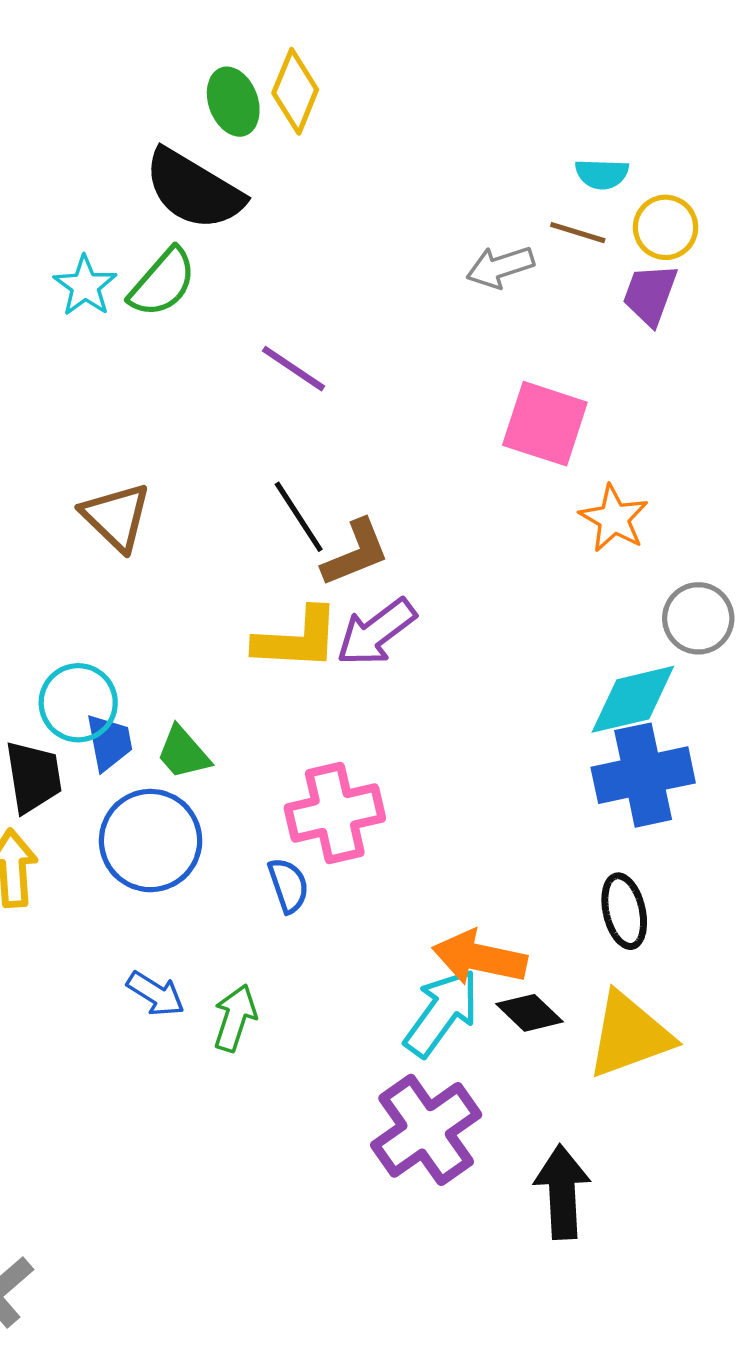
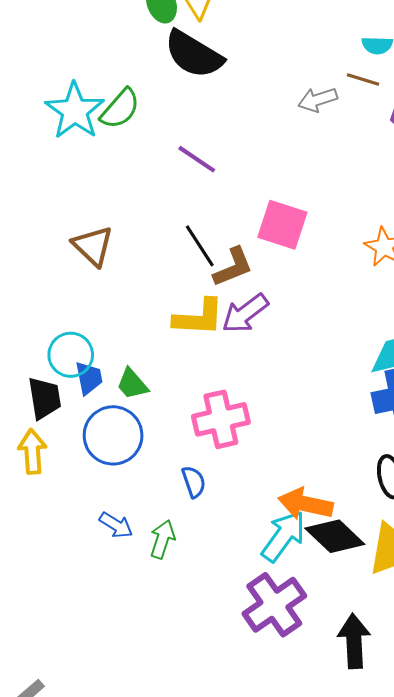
black semicircle: (194, 189) -> (194, 54), moved
cyan star: (85, 286) -> (75, 111), size x1.6
pink square: (545, 424) -> (282, 225), moved
blue semicircle: (288, 885) -> (194, 482), moved
black diamond: (529, 1013) -> (335, 536), size x1.5

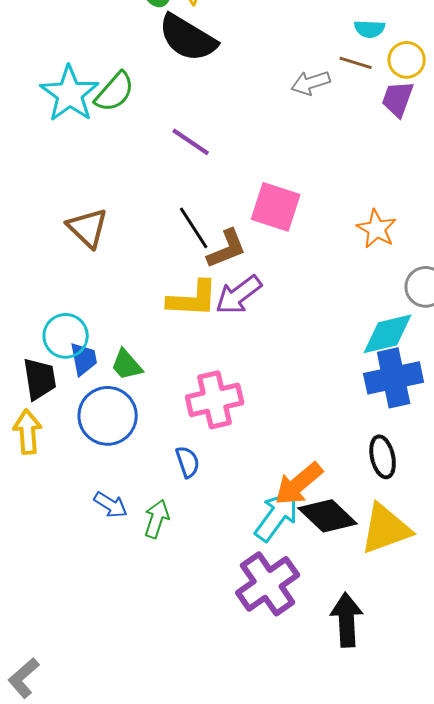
orange arrow: (306, 504) -> (299, 484), turned -52

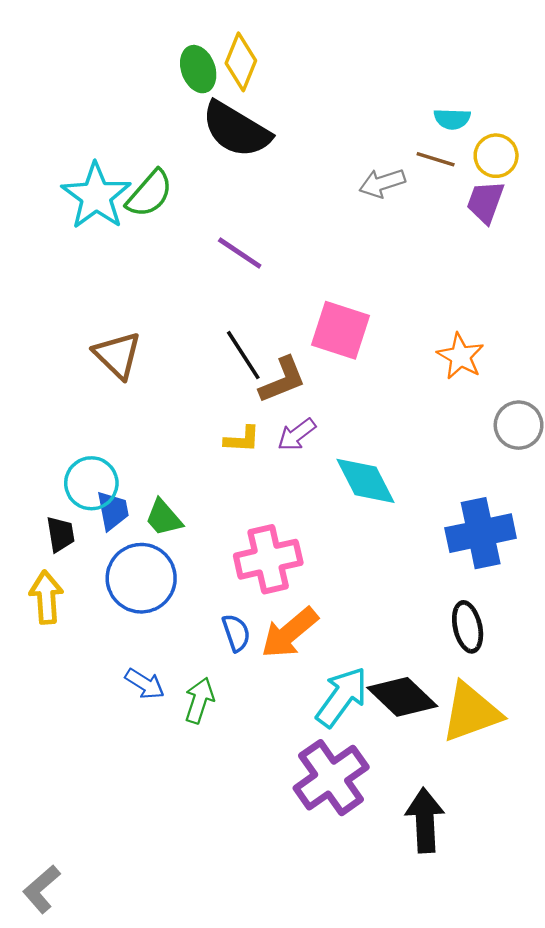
purple arrow: (239, 295) -> (297, 435), size x0.7
yellow L-shape: (193, 299) -> (242, 439), size x0.6
cyan diamond: (388, 334) -> (365, 481), moved, turned 76
black trapezoid: (40, 379) -> (60, 534), size x0.7
orange arrow: (299, 484) -> (290, 633), moved

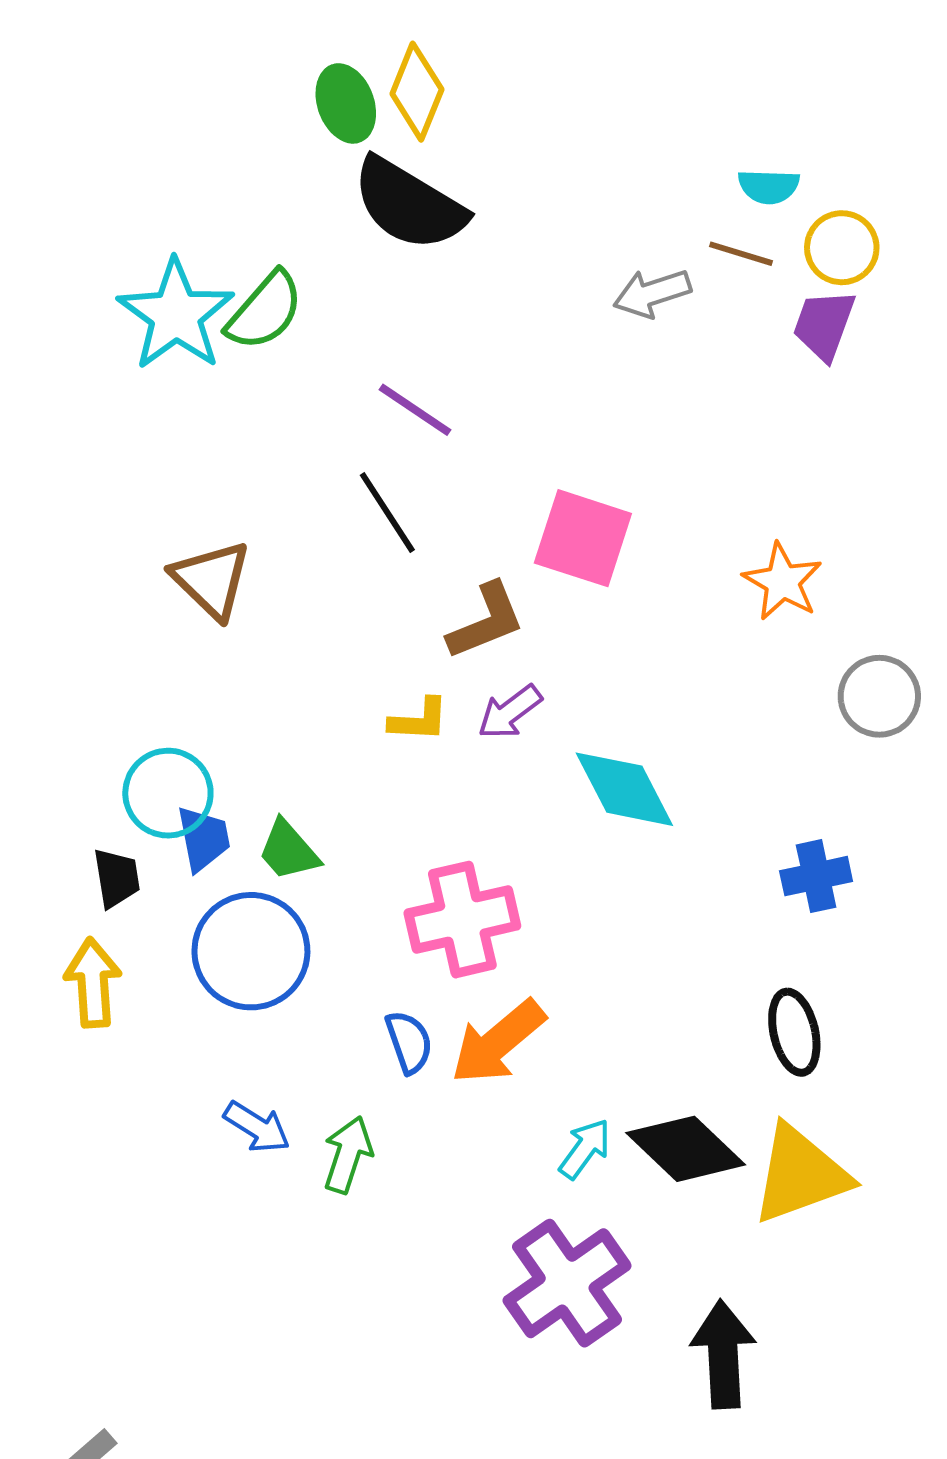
black line: (243, 355) -> (387, 512), moved
blue cross: (481, 533) -> (816, 876), size x0.6
cyan arrow: (342, 697) -> (585, 1149), size x0.6

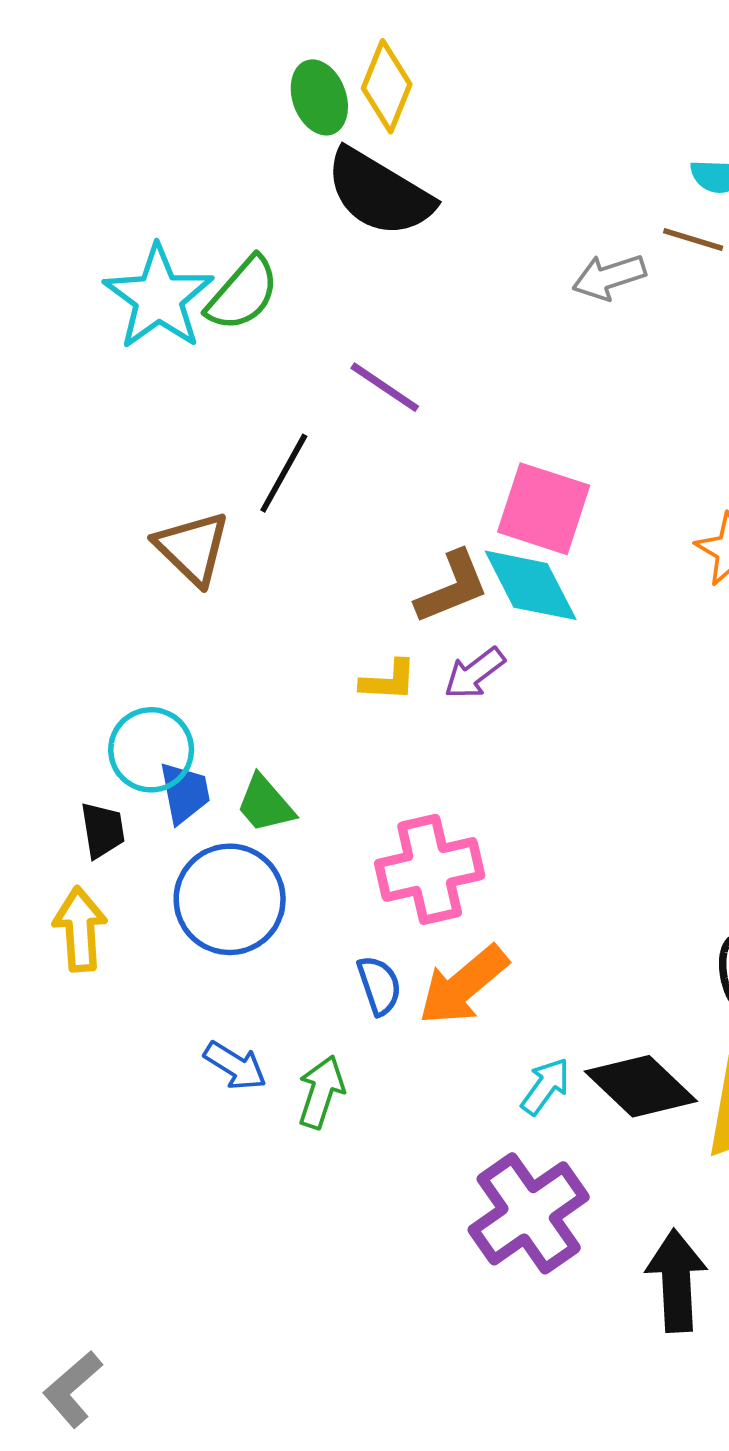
black line: (387, 512) -> (284, 473), moved, turned 62
cyan diamond: (624, 789) -> (531, 585), moved

